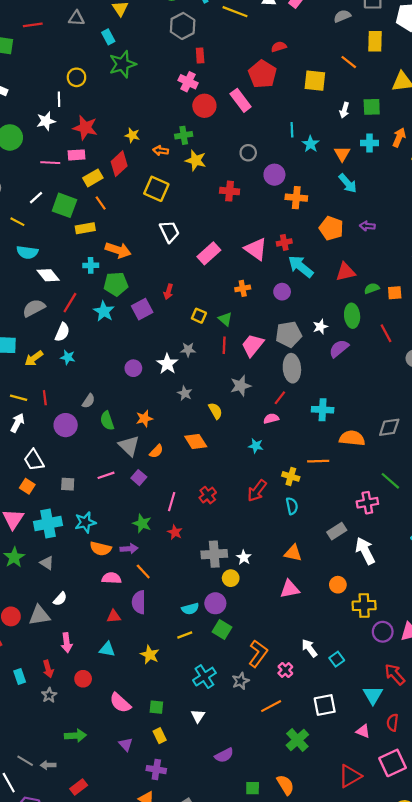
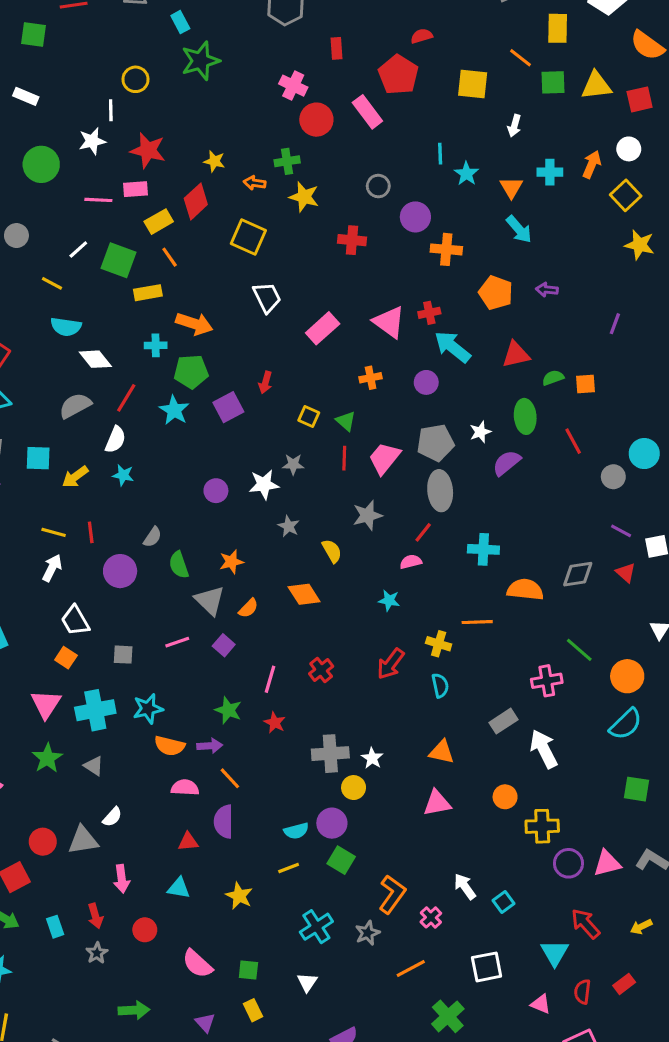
red rectangle: (200, 55) -> (337, 48), moved
green square: (372, 107) -> (553, 82), moved
white star: (167, 364) -> (264, 484), turned 30

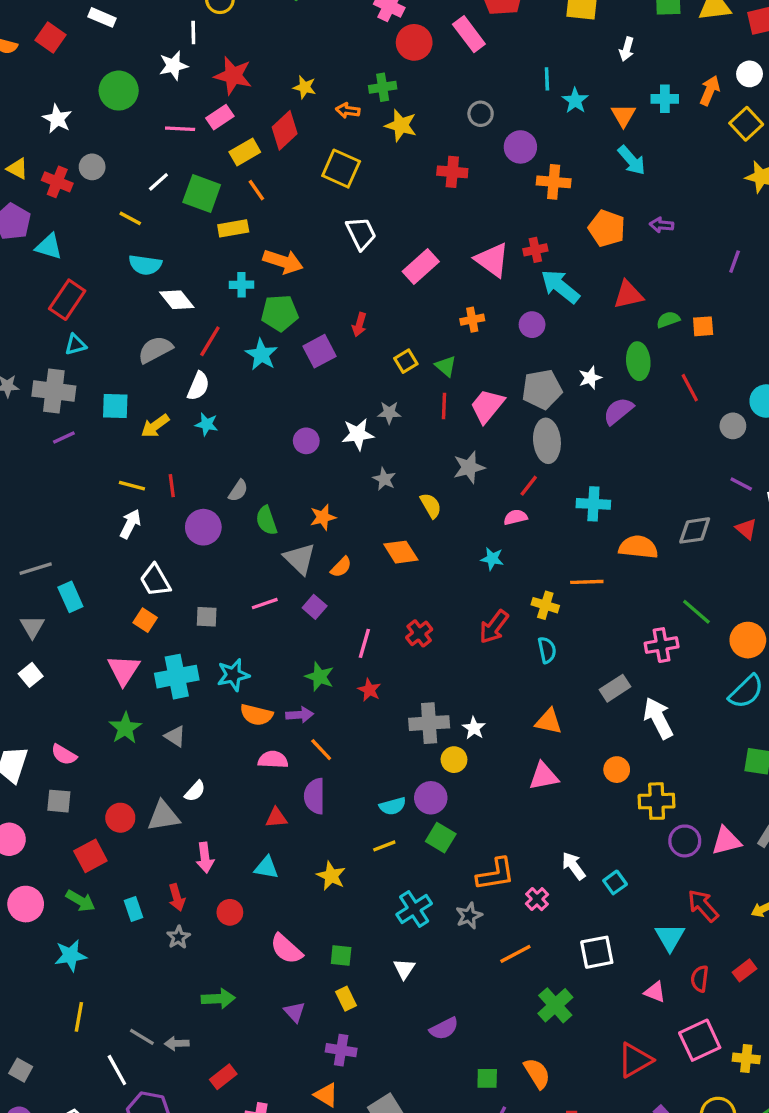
pink rectangle: (136, 189) -> (220, 117), turned -30
yellow square: (309, 416) -> (406, 361), turned 35
orange L-shape: (392, 894) -> (496, 874), turned 45

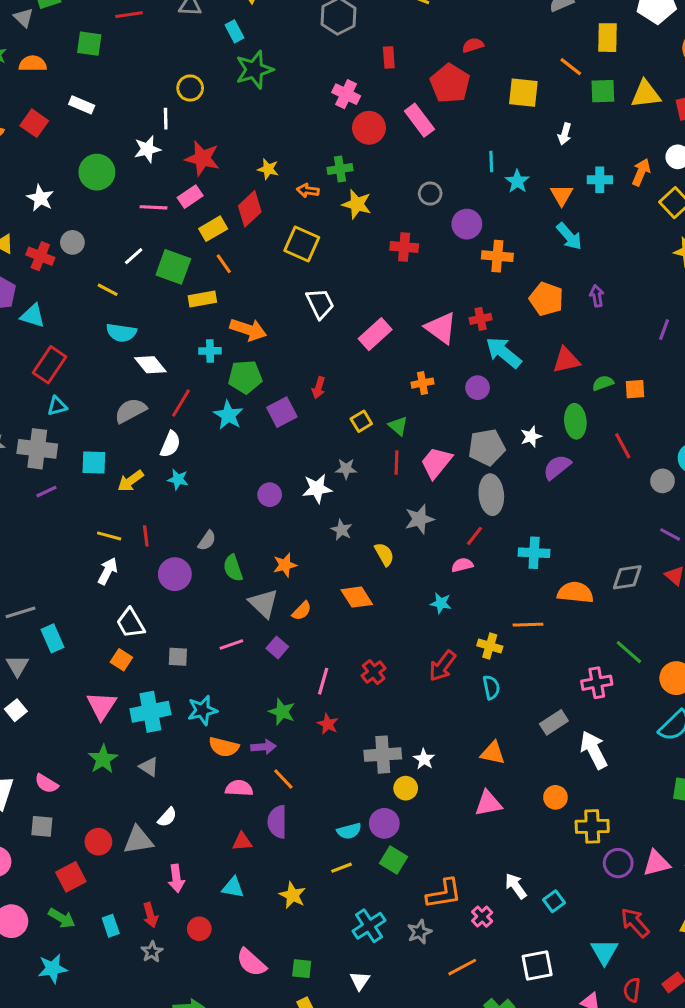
purple arrow: (662, 225) -> (597, 296), turned 75

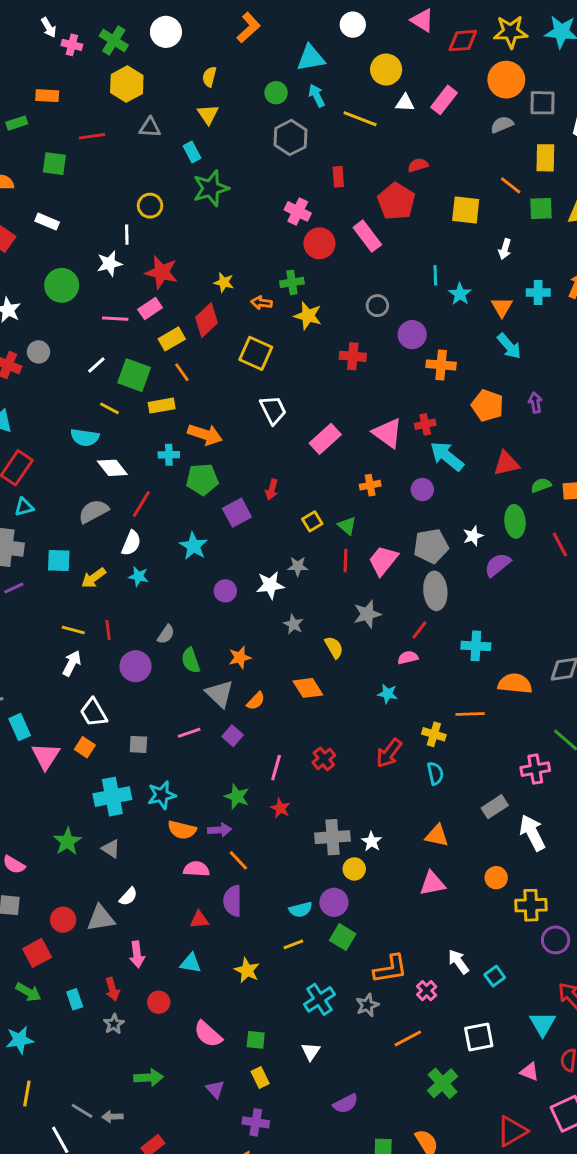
yellow line: (108, 290) -> (109, 408), moved
cyan star: (228, 415) -> (193, 546), moved
pink triangle: (101, 706) -> (46, 756), moved

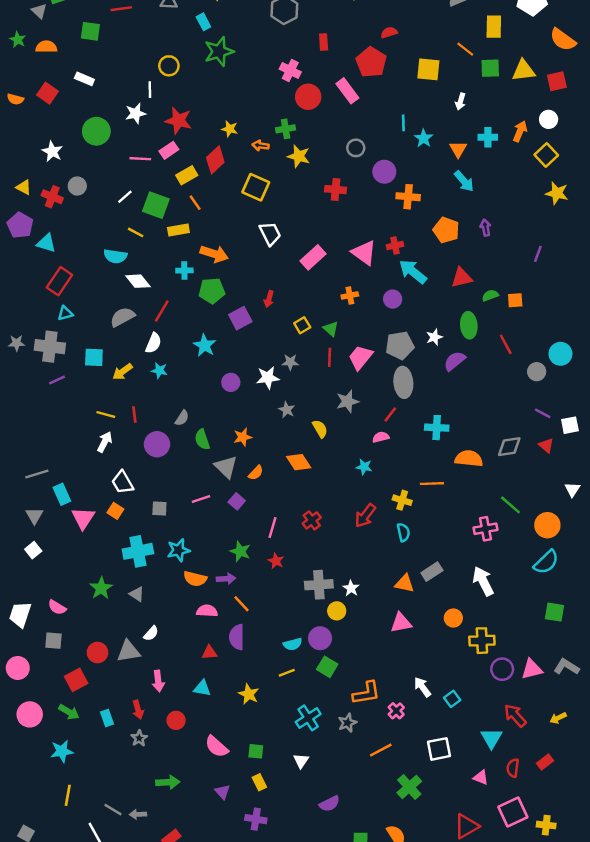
gray rectangle: (495, 807) -> (432, 572), moved

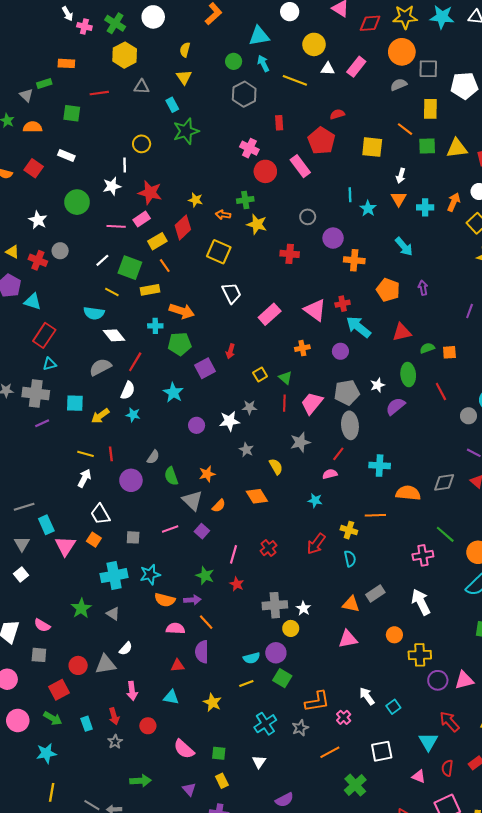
orange triangle: (458, 149) -> (399, 199), moved

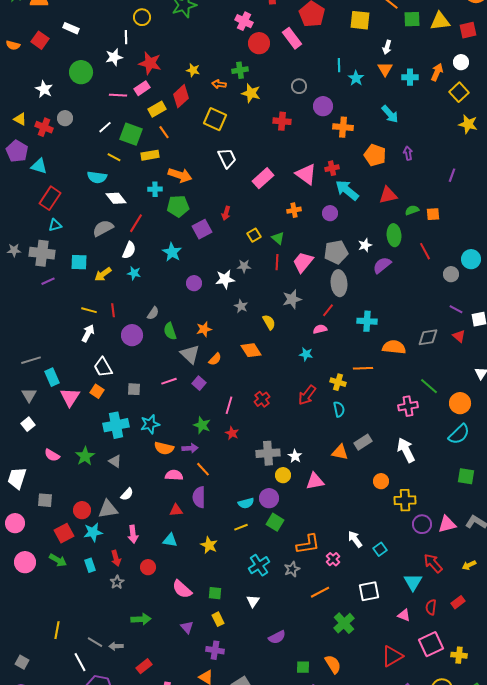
pink semicircle: (42, 625) -> (52, 455), moved
pink triangle: (348, 639) -> (315, 481), moved
cyan star: (46, 753) -> (93, 532), moved

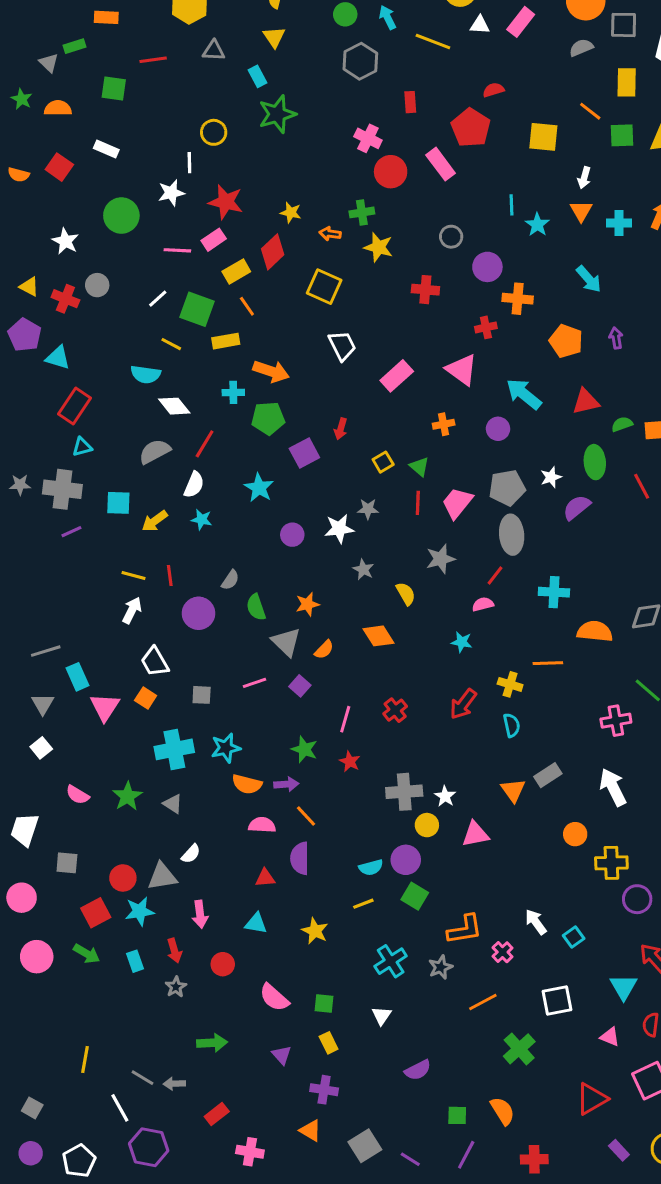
red cross: (332, 168) -> (486, 327), moved
orange triangle: (340, 452) -> (513, 790), turned 42

